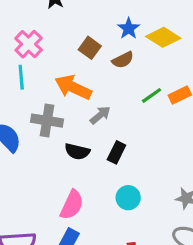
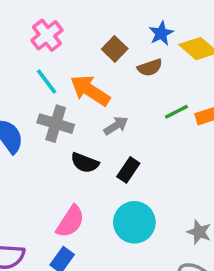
cyan line: (21, 77) -> (47, 82), moved, turned -40
cyan circle: (128, 198) -> (134, 222), size x1.5

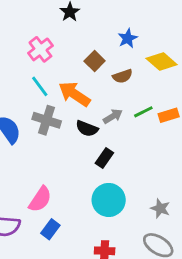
blue star: (161, 33) -> (128, 38), moved
gray arrow: (116, 126) -> (113, 116), moved
black semicircle: (85, 163) -> (87, 128), moved
pink semicircle: (70, 222) -> (40, 199), moved

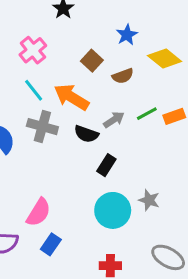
gray star: (160, 208) -> (149, 200), moved

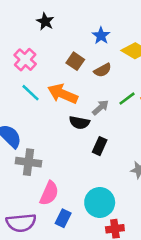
gray cross: (42, 127) -> (29, 162), moved
cyan circle: (113, 210) -> (100, 202), moved

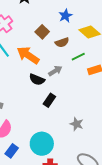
green line: (127, 99) -> (78, 57), moved

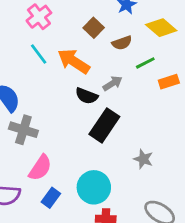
black rectangle: (49, 100) -> (104, 125), size x1.6

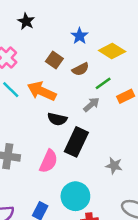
gray arrow: (113, 83) -> (91, 105), moved
pink semicircle: (40, 168) -> (49, 161), moved

